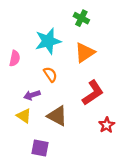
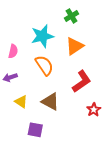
green cross: (81, 18) -> (72, 16), turned 32
orange semicircle: (50, 74) -> (44, 65), size x1.5
purple arrow: (32, 95) -> (10, 77), moved

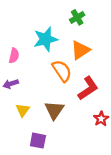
orange semicircle: (44, 65) -> (62, 71), moved
yellow triangle: (21, 102) -> (23, 110), turned 32
brown triangle: (50, 102) -> (54, 110), turned 36

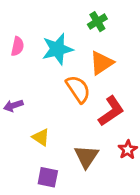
pink semicircle: (14, 56) -> (17, 46), moved
yellow triangle: (23, 110) -> (41, 137), moved, turned -32
brown triangle: (54, 110) -> (86, 157), moved

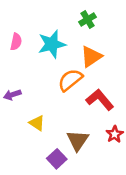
orange semicircle: (78, 89) -> (70, 80), turned -95
red L-shape: (111, 111) -> (100, 100), turned -96
purple square: (48, 177) -> (57, 159), moved, turned 36

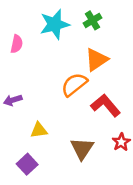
cyan star: (52, 44) -> (55, 24), moved
yellow triangle: (37, 123) -> (39, 130), turned -42
purple square: (57, 159) -> (27, 164), moved

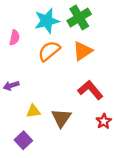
green cross: (92, 20) -> (79, 17), size x1.5
orange semicircle: (74, 84) -> (49, 51), moved
brown triangle: (82, 149) -> (61, 118), moved

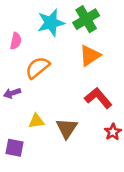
orange semicircle: (49, 51) -> (38, 68), moved
purple square: (23, 140) -> (15, 148), moved, turned -36

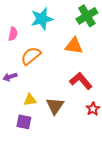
green cross: (86, 19) -> (87, 16), moved
orange triangle: (90, 56) -> (74, 46), turned 42
purple square: (15, 148) -> (24, 122), moved

